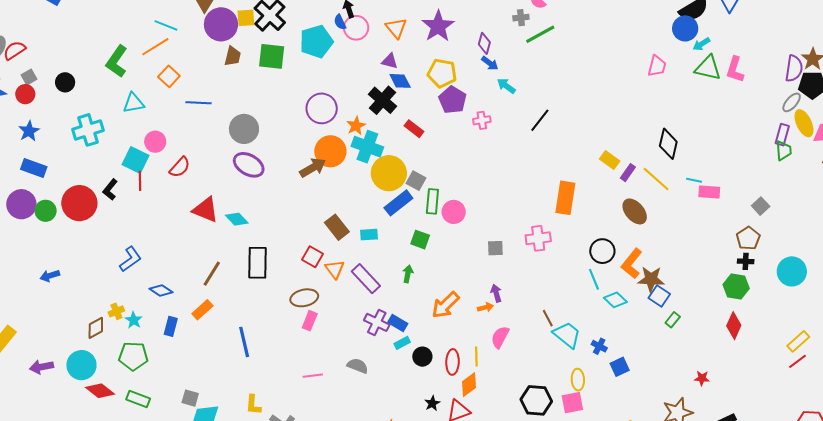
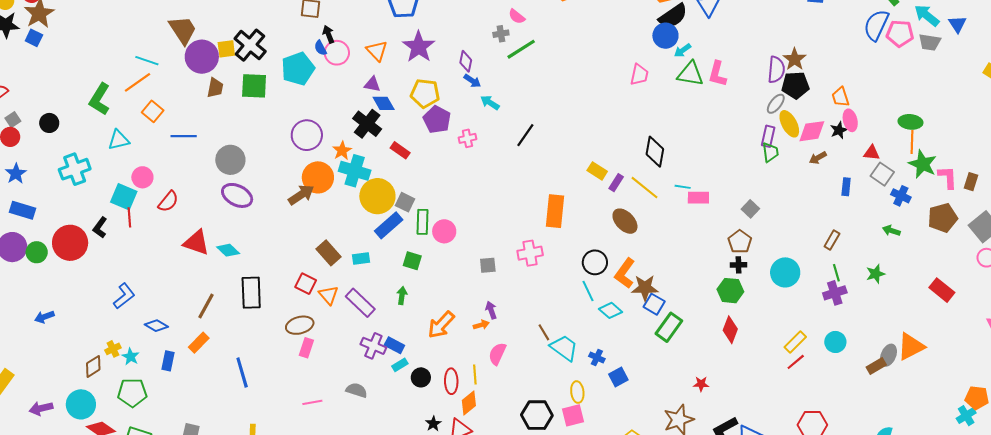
green rectangle: (673, 320) -> (669, 327), size x1.8

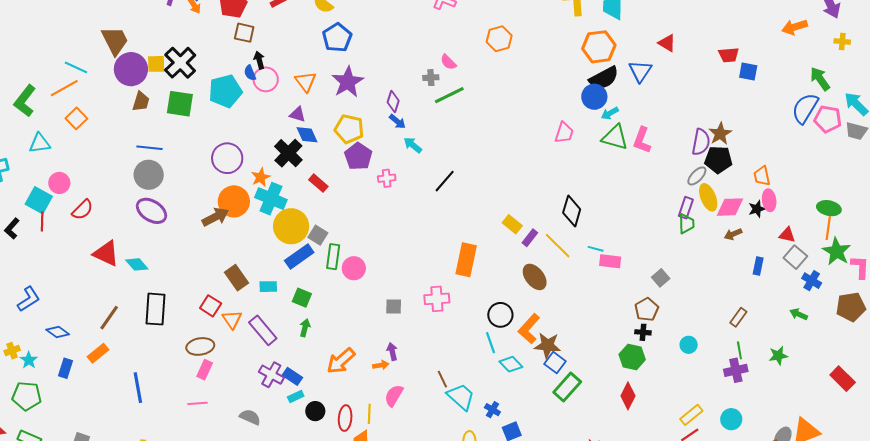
blue line: (184, 136) -> (149, 148), moved
green square: (412, 261) -> (302, 298), moved
cyan circle: (785, 272) -> (689, 345), size x0.6
pink line: (312, 402) -> (197, 403), moved

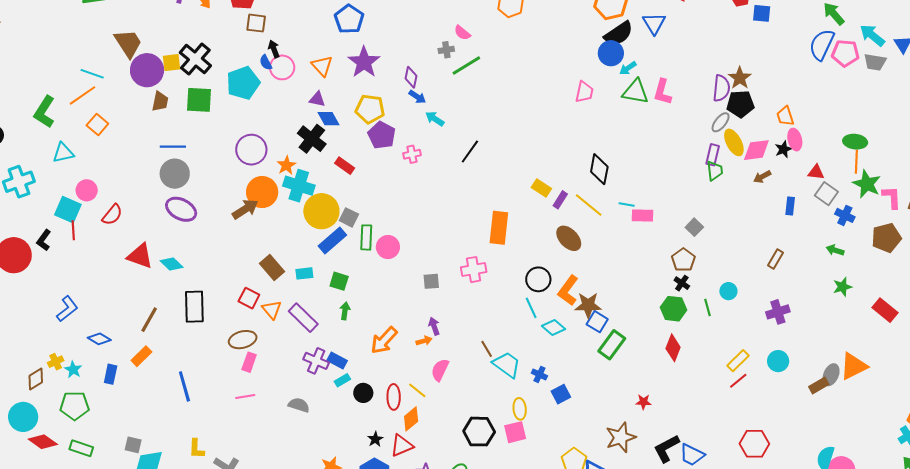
black cross: (643, 332) -> (682, 283), turned 35
green line: (739, 350) -> (707, 308), moved
green star: (778, 356) -> (842, 287), moved
yellow line: (369, 414) -> (417, 390), turned -48

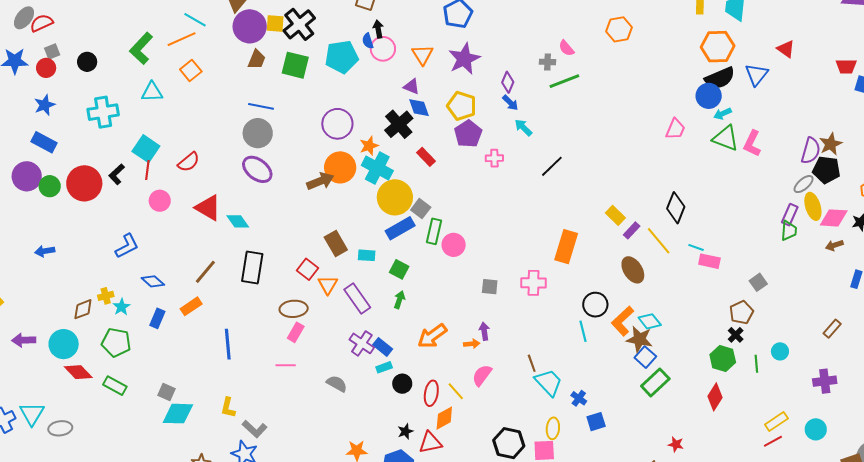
pink circle: (87, 190) -> (160, 201), moved
cyan diamond: (553, 327) -> (650, 321), moved

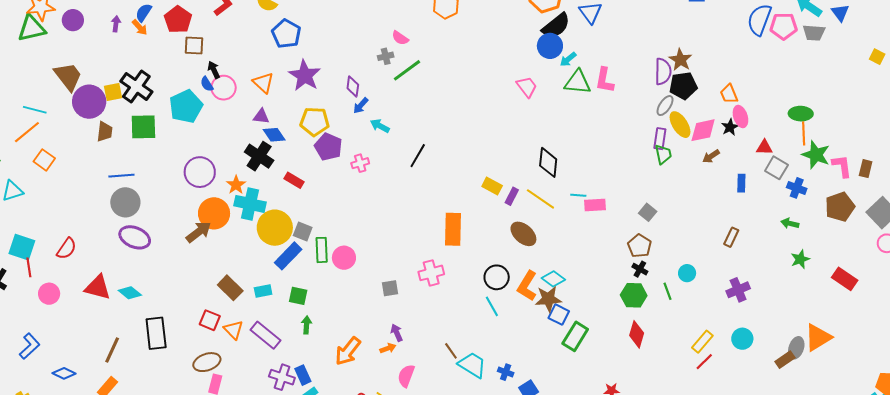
blue arrow: (510, 103) -> (361, 106), turned 102
pink trapezoid: (675, 129) -> (527, 87), turned -45
blue rectangle: (383, 347) -> (303, 375), turned 42

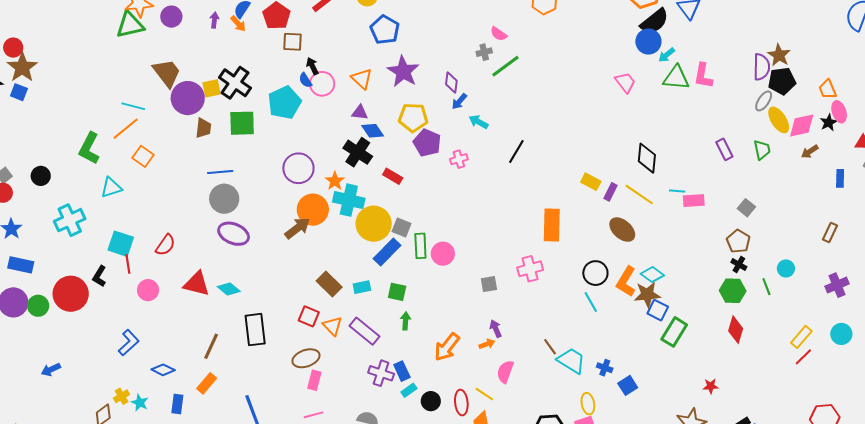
purple rectangle: (660, 139) -> (724, 149), moved, turned -35

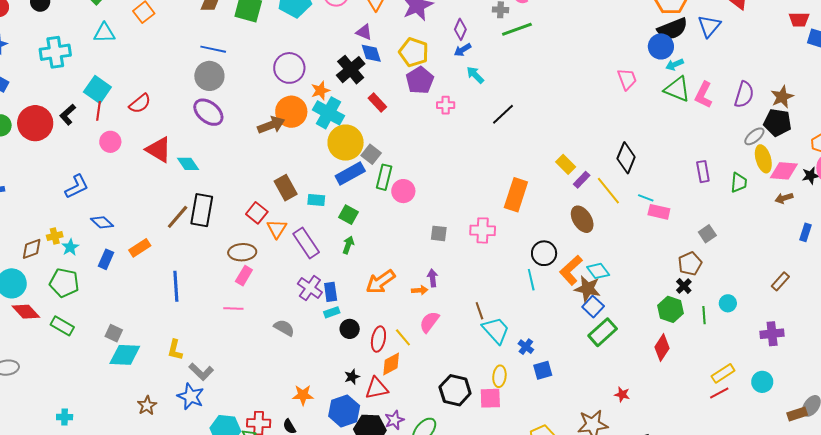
purple semicircle: (762, 67) -> (744, 95), moved
brown line: (211, 346) -> (178, 217), moved

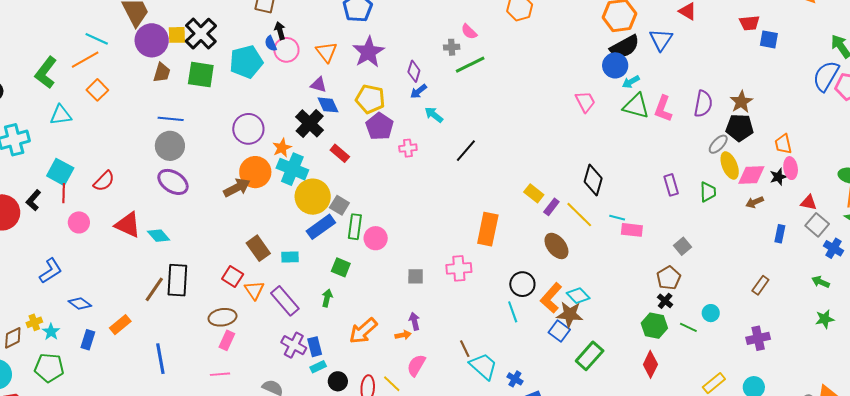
green square: (348, 215) -> (341, 267), moved
blue square: (593, 307) -> (559, 331), moved
green line: (704, 315) -> (688, 327), turned -54

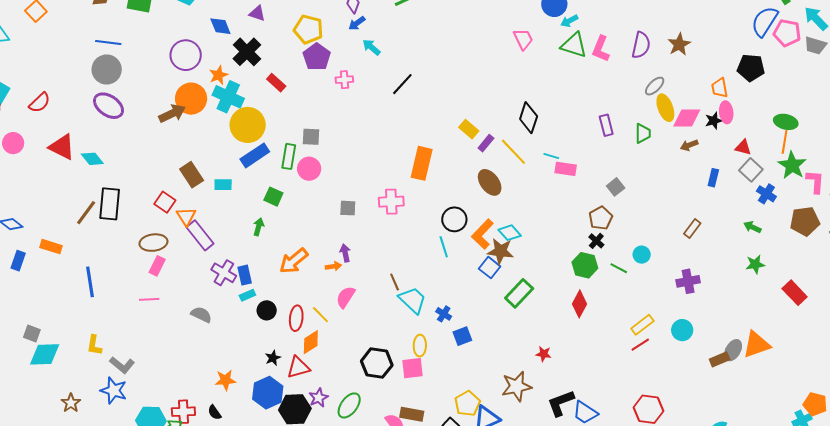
blue diamond: (328, 105) -> (220, 26), moved
black pentagon: (740, 128) -> (751, 68), moved
gray square: (339, 205) -> (311, 137), moved, turned -30
purple rectangle: (285, 301) -> (200, 235), moved
orange rectangle: (120, 325) -> (51, 247), turned 55

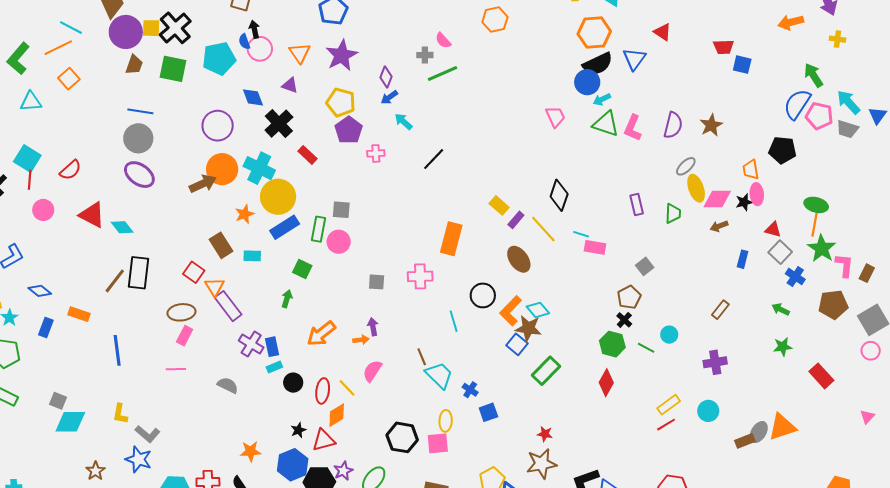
orange star: (218, 75) -> (245, 214), moved
cyan line: (444, 247) -> (454, 321), moved
red star: (544, 354) -> (545, 434), moved

